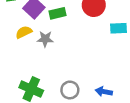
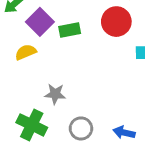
gray star: (45, 39) -> (55, 94), moved

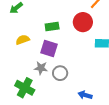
purple square: (40, 22) -> (49, 49), moved, turned -30
gray circle: (81, 128) -> (60, 73), moved

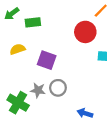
green rectangle: (52, 26) -> (33, 22), moved
gray star: (41, 68) -> (38, 90), moved

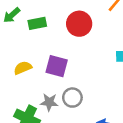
red circle: (85, 32) -> (79, 24), moved
yellow semicircle: (18, 49) -> (23, 68), moved

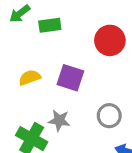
red circle: (79, 24) -> (110, 40), moved
gray circle: (72, 98) -> (109, 116), moved

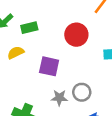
yellow semicircle: (30, 78) -> (16, 53), moved
gray star: (59, 120) -> (59, 98), moved

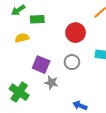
purple square: (49, 66) -> (41, 65), moved
gray circle: (82, 92) -> (72, 62), moved

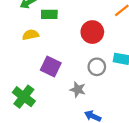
gray circle: (72, 62) -> (97, 67), moved
gray star: (51, 83) -> (78, 90), moved

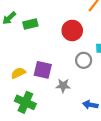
yellow semicircle: (31, 35) -> (18, 73), moved
gray star: (78, 90) -> (63, 86), moved

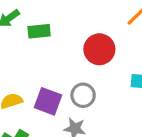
gray circle: (84, 60) -> (83, 95), moved

